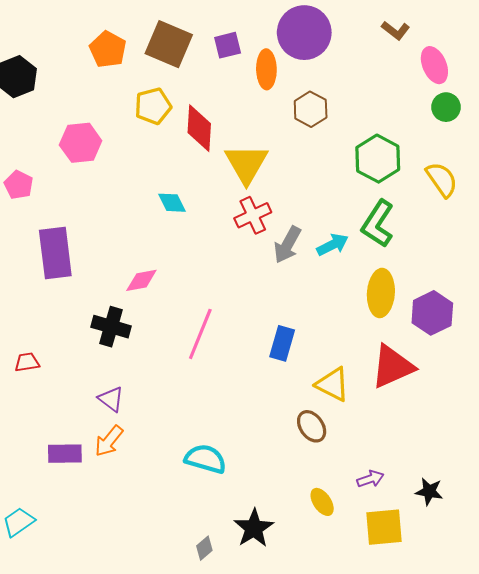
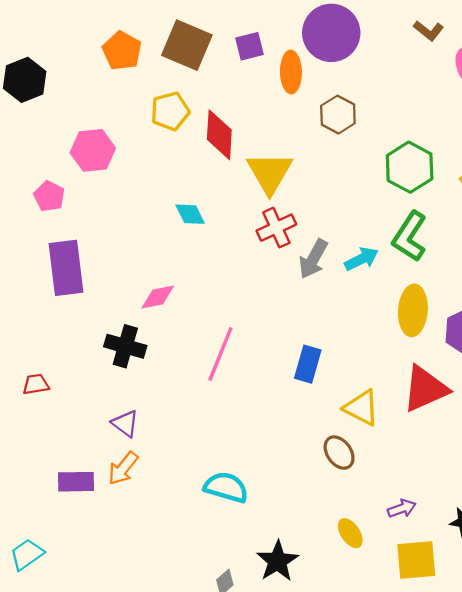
pink pentagon: (19, 185) -> (49, 196), moved

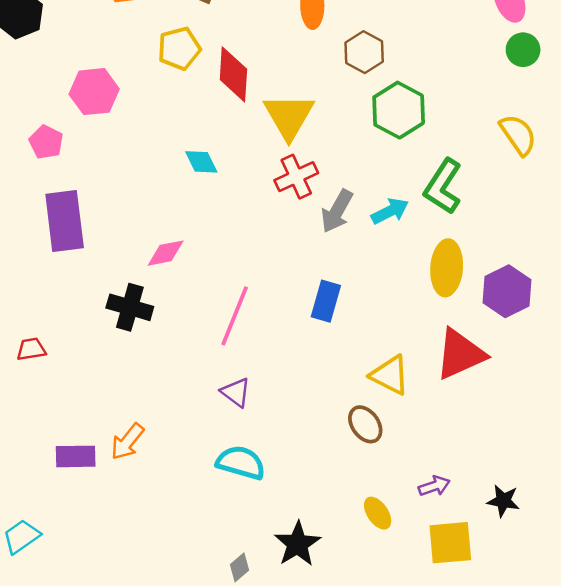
green hexagon: (410, 167) -> (399, 110), moved
blue rectangle: (308, 364) -> (326, 301), moved
purple triangle: (125, 423) -> (236, 392), moved

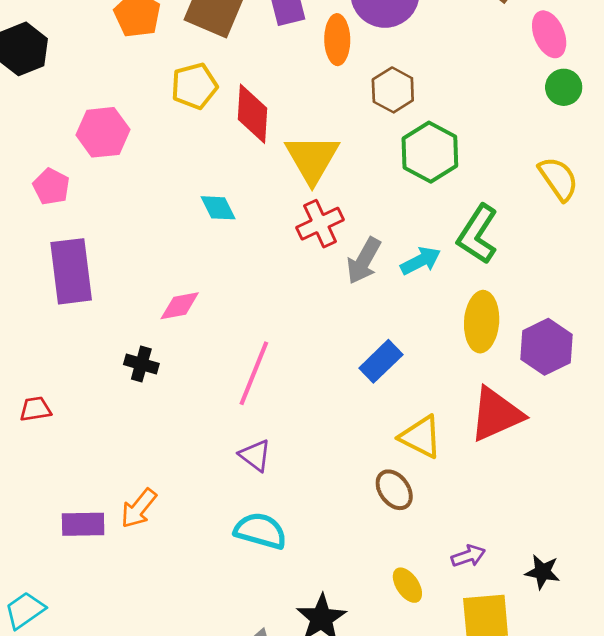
blue rectangle: (326, 301) -> (381, 361), moved, turned 30
black cross: (130, 307) -> (141, 364), size x0.7

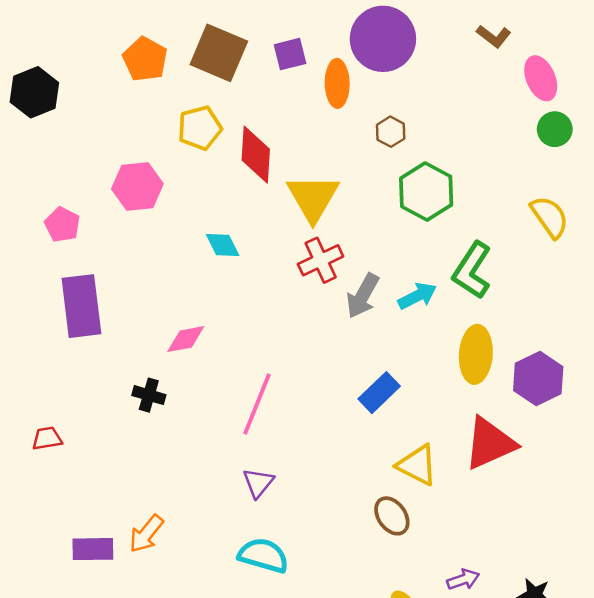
brown hexagon: (393, 90) -> (391, 132), size x0.7
pink hexagon: (103, 132) -> (137, 186), moved
purple triangle: (255, 455) -> (258, 483), turned 32

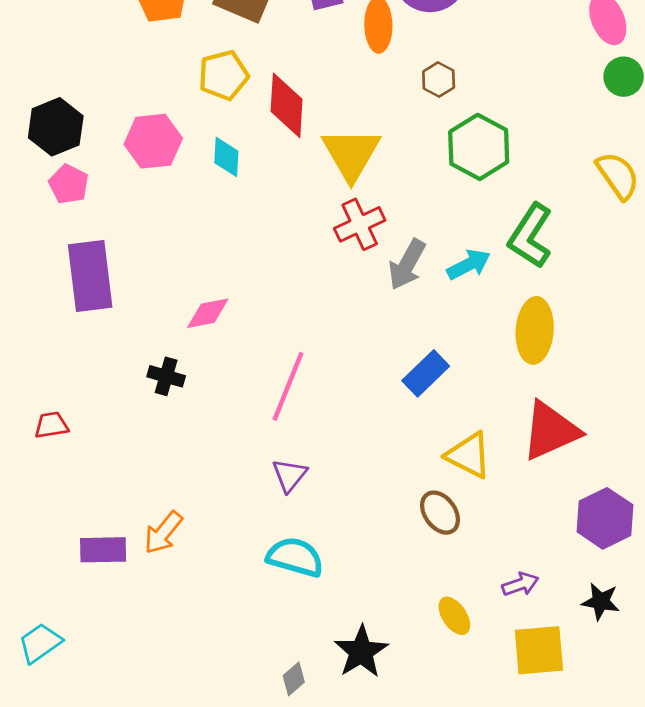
black hexagon: (34, 92) -> (56, 127), moved
cyan diamond: (223, 245) -> (226, 157), moved, turned 30
purple hexagon: (538, 379) -> (605, 518), moved

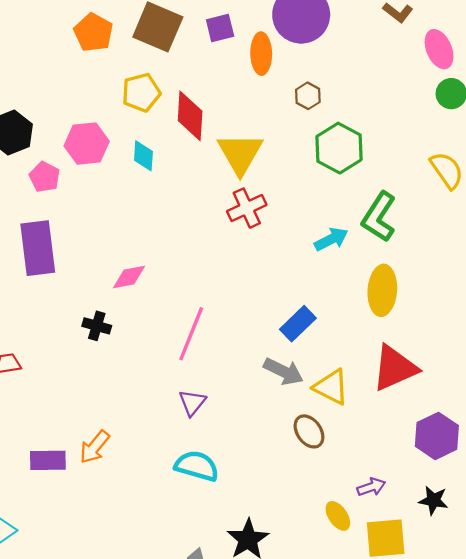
pink pentagon: (69, 184) -> (44, 177), moved
gray arrow: (407, 264) -> (283, 371), moved, turned -93
yellow ellipse: (454, 616) -> (338, 516), moved

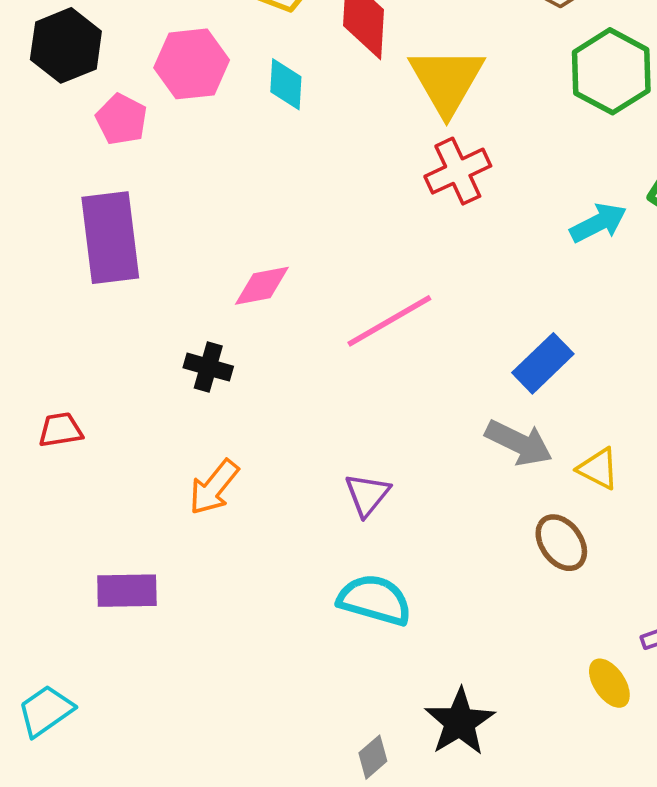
pink line: (191, 334) -> (389, 321), moved, turned 38
yellow triangle: (331, 387) -> (598, 469), size x0.7
orange arrow: (94, 447) -> (214, 487), moved

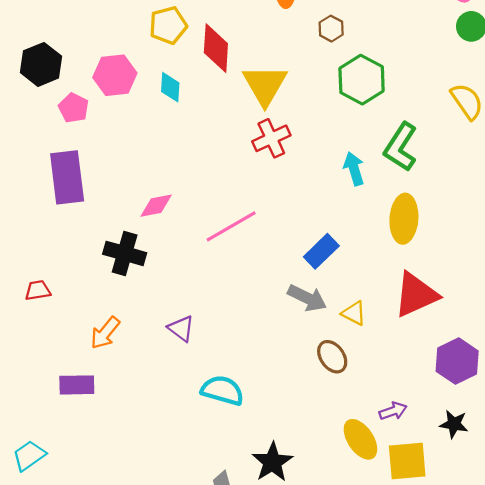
cyan arrow: (598, 223) -> (354, 169), turned -80
black cross: (208, 367) -> (125, 253), size x1.5
orange arrow: (214, 487) -> (105, 333), moved
purple triangle: (367, 495) -> (181, 328), moved, turned -32
yellow ellipse: (609, 683) -> (360, 439), size x1.4

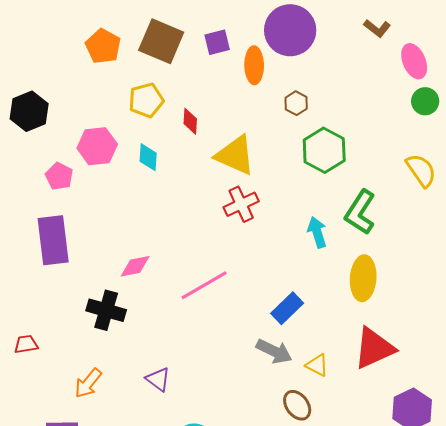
red diamond: (216, 48) -> (190, 121), size x0.6
black hexagon: (41, 64) -> (29, 111), moved
yellow triangle: (265, 85) -> (235, 155), turned -36

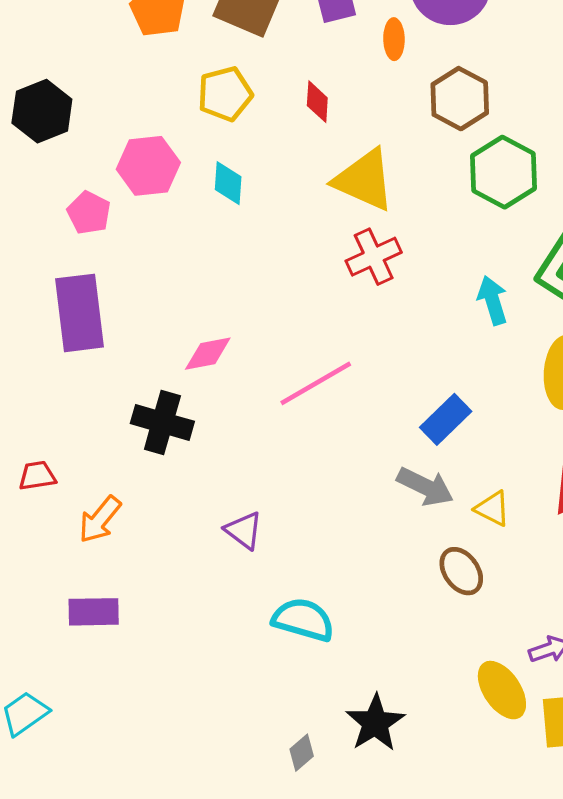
orange ellipse: (254, 65) -> (394, 39), size x0.7
brown hexagon: (296, 103) -> (460, 99), size x1.6
red diamond: (190, 121) -> (317, 102), moved
orange arrow: (88, 383) -> (100, 519), moved

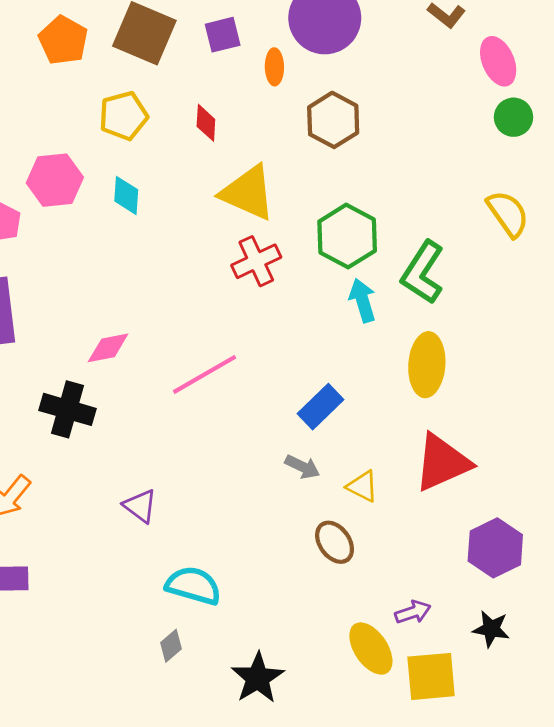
green hexagon: (504, 172) -> (347, 236), moved
gray arrow: (425, 487) -> (302, 467), size x0.7
gray diamond: (302, 753) -> (171, 646), moved

